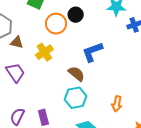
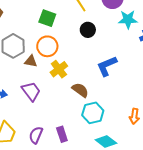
orange circle: (56, 24) -> (47, 46), moved
brown semicircle: (76, 74) -> (80, 90), moved

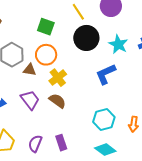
cyan star: (128, 19) -> (118, 44), moved, turned 30
black circle: (88, 30) -> (86, 38), size x1.6
brown semicircle: (80, 90) -> (57, 101), moved
cyan hexagon: (93, 113) -> (104, 120), moved

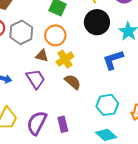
brown triangle: (30, 70) -> (42, 56), moved
brown semicircle: (57, 101) -> (73, 82), moved
purple semicircle: (35, 144) -> (37, 123), size x1.4

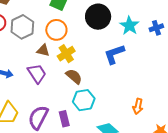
cyan hexagon: (107, 105) -> (84, 100), moved

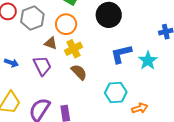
cyan star: (129, 26) -> (148, 61), moved
cyan hexagon: (84, 100) -> (116, 93), moved
orange arrow: (138, 106) -> (140, 108), turned -126

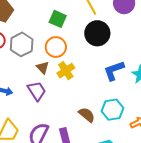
brown triangle: (51, 43) -> (43, 68), turned 32
brown semicircle: (79, 72) -> (87, 115), moved

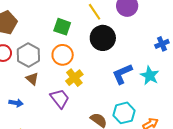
brown triangle: (43, 68) -> (32, 79), moved
purple trapezoid: (37, 91) -> (60, 99), moved

